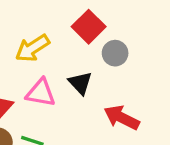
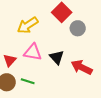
black triangle: (80, 83) -> (57, 57), moved

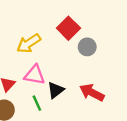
black triangle: (57, 57) -> (56, 90), moved, turned 35
green line: (28, 81) -> (37, 103), moved, turned 48

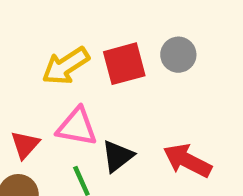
red square: (68, 28) -> (124, 64), moved, turned 30
gray circle: (87, 47) -> (178, 55), moved

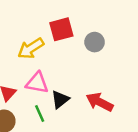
red square: (124, 64) -> (61, 29), moved

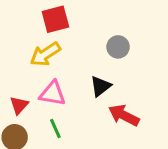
red square: (61, 29) -> (55, 19), moved
black triangle: (60, 99) -> (101, 86), moved

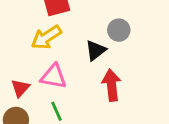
black triangle: (101, 86) -> (96, 50), moved
red arrow: (124, 115) -> (112, 85), moved, turned 56

